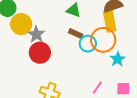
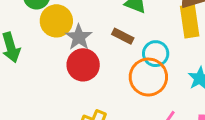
brown rectangle: (76, 34) -> (123, 36), moved
orange circle: (103, 40) -> (148, 77), moved

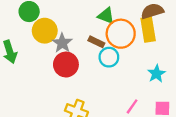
cyan circle: (156, 54) -> (109, 57), moved
orange circle: (148, 77) -> (121, 34), moved

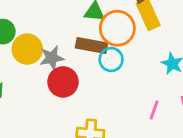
brown rectangle: (96, 42) -> (91, 46), size x1.5
gray star: (62, 43) -> (52, 58), turned -30

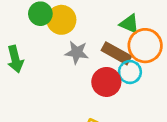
yellow circle: (27, 49) -> (61, 20), moved
red circle: (63, 82) -> (106, 82), moved

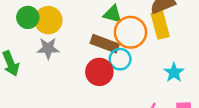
gray star: (77, 53) -> (48, 48), moved

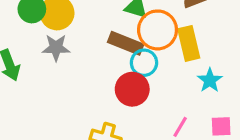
yellow rectangle: (160, 25) -> (189, 43), moved
red circle: (99, 72) -> (132, 89), moved

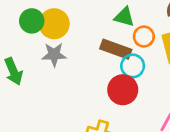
orange circle: (158, 30) -> (144, 37), size x0.6

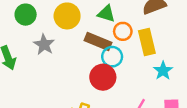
yellow circle: (54, 24) -> (67, 16), moved
gray star: (54, 55) -> (44, 45), turned 30

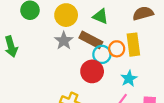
orange circle: (123, 31) -> (117, 49), moved
gray star: (44, 45) -> (64, 41), moved
cyan star: (163, 71) -> (129, 79), moved

